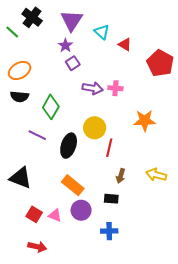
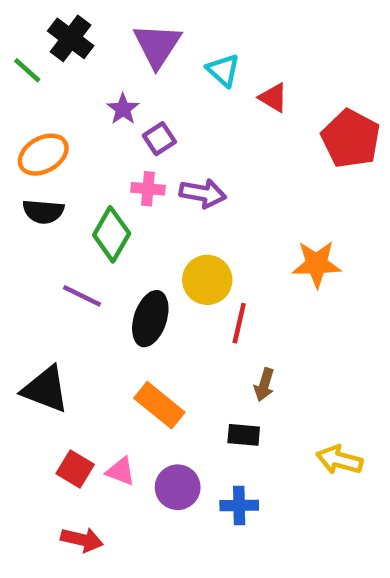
purple star: (65, 45) -> (123, 109), moved
pink cross: (115, 88) -> (148, 189), moved
yellow arrow: (156, 175) -> (339, 460), moved
purple circle: (81, 210) -> (178, 487), moved

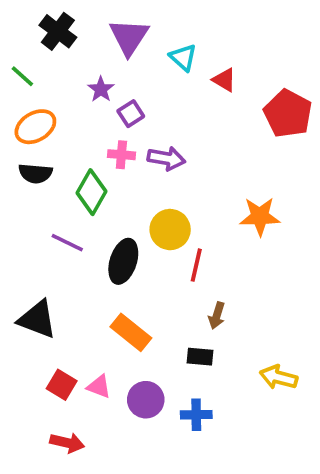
green line: (27, 70) -> (22, 76), moved

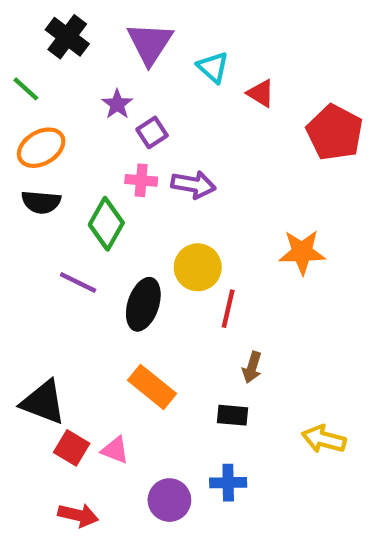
black triangle: (37, 319) -> (43, 402), moved
purple circle: (146, 400) -> (169, 500), moved

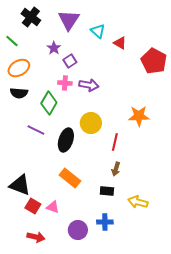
red line: (228, 309) -> (115, 142), moved
yellow arrow: (324, 439) -> (138, 202), moved

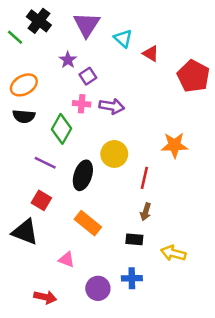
green line: (12, 41) -> (15, 37), moved
red square: (33, 206) -> (41, 200), moved

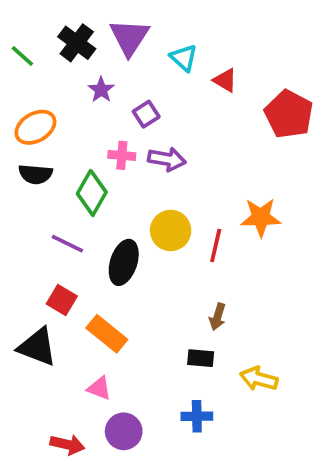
black cross: (39, 21) -> (77, 43), moved
purple square: (88, 76) -> (146, 114), moved
red line: (144, 178) -> (216, 246), moved
orange rectangle: (88, 223) -> (107, 334), moved
purple circle: (98, 288) -> (124, 431), moved

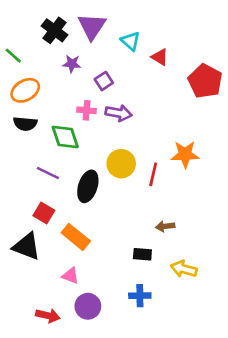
green line: (22, 56) -> (13, 56), moved
purple star: (101, 90) -> (72, 64), turned -30
green diamond: (92, 193) -> (65, 137), turned -48
brown arrow: (218, 317) -> (165, 226), moved, turned 66

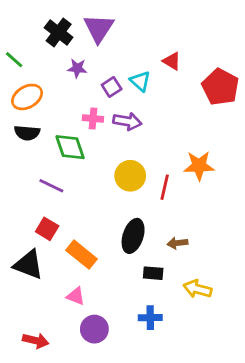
cyan triangle: (130, 41) -> (140, 81), moved
black ellipse: (88, 186) -> (133, 236), moved
red arrow: (48, 316) -> (36, 341), moved

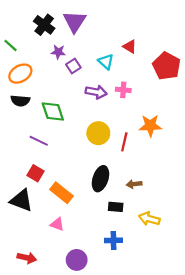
purple square: (112, 87) -> (73, 66), moved
pink cross: (93, 118) -> (123, 90), moved
purple circle: (94, 329) -> (77, 260), moved

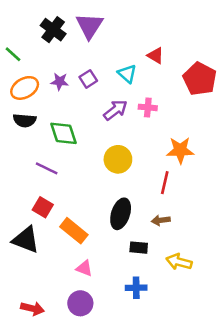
purple star: (58, 52) -> (60, 81), moved
purple arrow: (96, 92) -> (115, 110), turned -48
red line: (124, 142) -> (165, 183), moved
pink triangle: (57, 224) -> (84, 268), moved
purple circle: (77, 260) -> (80, 303), moved

